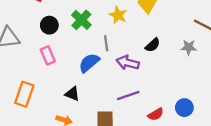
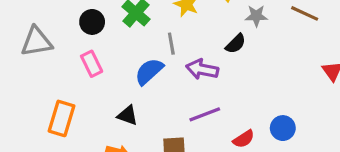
gray star: (189, 47) -> (256, 16), moved

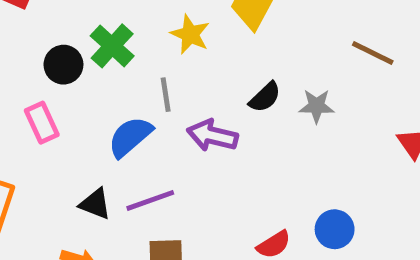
gray star: (256, 16) -> (316, 106), moved
black circle: (92, 22) -> (63, 65), moved
purple line: (205, 114) -> (150, 200), moved

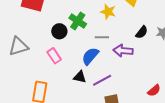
gray line: (166, 95) -> (102, 37), turned -72
black triangle: (95, 204) -> (80, 77), moved

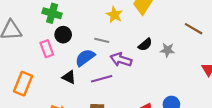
green cross: (78, 21) -> (52, 13), moved, turned -30
black circle: (59, 31) -> (63, 35), moved
purple line: (102, 80) -> (102, 79), moved

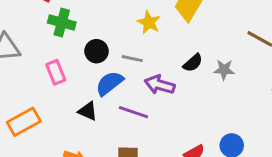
black circle: (63, 35) -> (97, 51), moved
purple line: (102, 79) -> (133, 112), turned 36
orange rectangle: (23, 84) -> (24, 122), turned 40

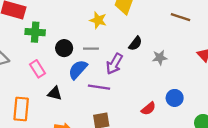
gray star: (224, 70) -> (160, 58), moved
purple arrow: (160, 85) -> (114, 64), turned -65
black triangle: (88, 111) -> (55, 93), moved
orange rectangle: (24, 122) -> (21, 109), turned -45

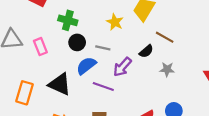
brown line: (181, 17) -> (165, 37), moved
green cross: (35, 32) -> (68, 20), moved
pink rectangle: (38, 69) -> (40, 47), moved
black triangle: (55, 93) -> (60, 84), size x1.6

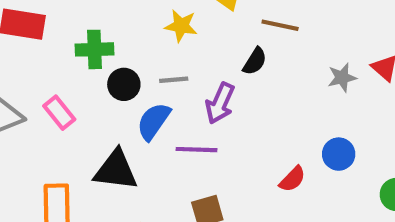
gray star: (167, 69) -> (342, 78), moved

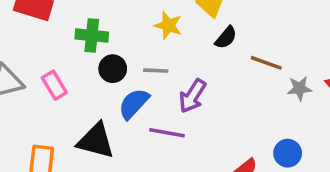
brown line: (280, 25) -> (266, 63), moved
black semicircle: (255, 61) -> (226, 38), moved

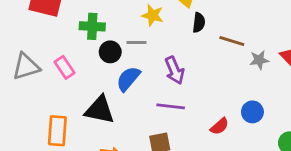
black semicircle: (226, 38) -> (199, 23), turned -30
gray line: (156, 71) -> (136, 42), moved
purple arrow: (192, 96) -> (175, 70), turned -52
purple line: (167, 133) -> (171, 106), moved

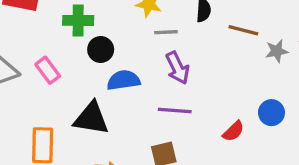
gray line: (136, 42) -> (166, 32), moved
blue semicircle: (128, 79) -> (123, 80), turned 44

